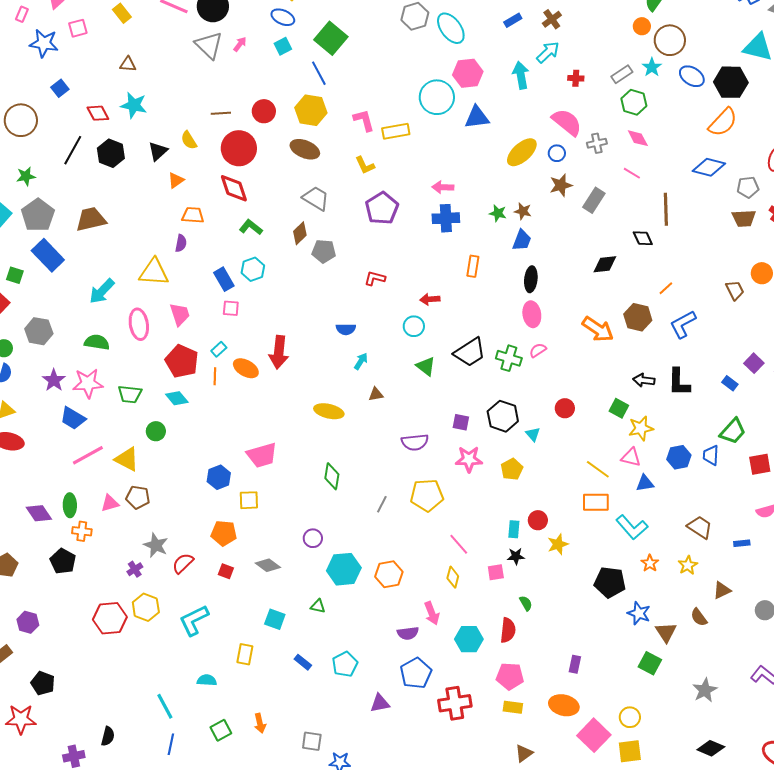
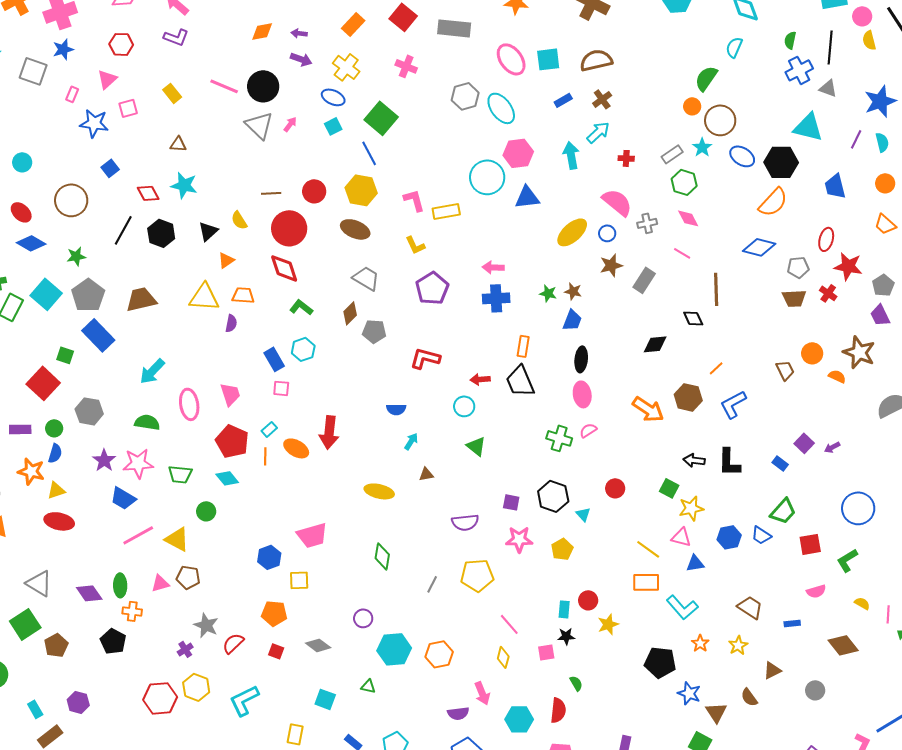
yellow triangle: (154, 272) -> (204, 297), moved
red L-shape: (375, 278) -> (425, 358), size x1.4
black trapezoid: (470, 352) -> (520, 381), moved, turned 100
blue trapezoid: (711, 455) -> (761, 535), turned -60

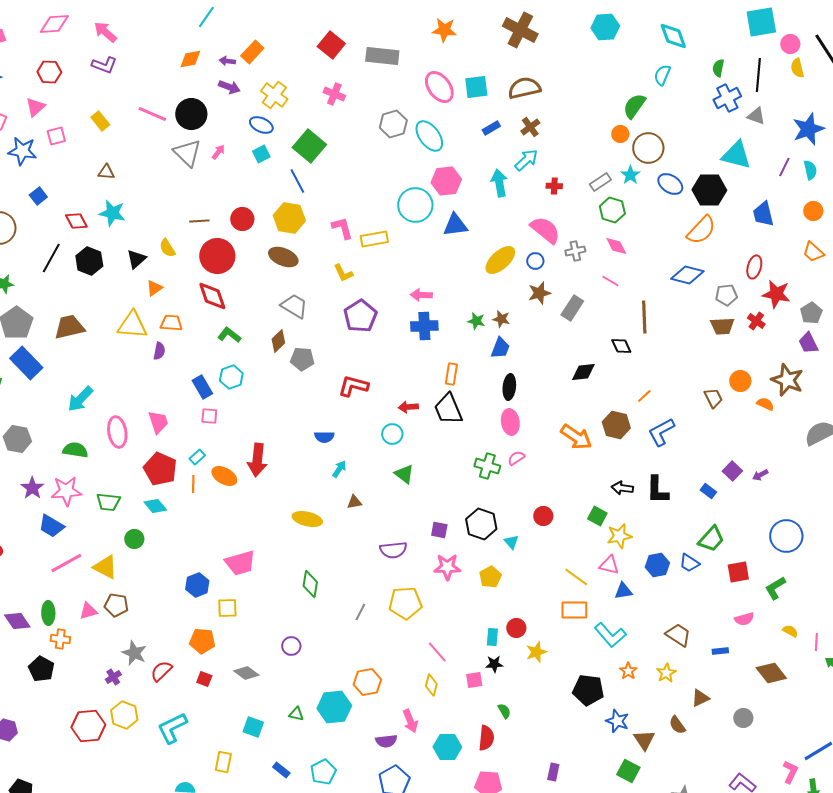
orange rectangle: (353, 24) -> (252, 52), moved
cyan hexagon: (394, 649) -> (334, 707), moved

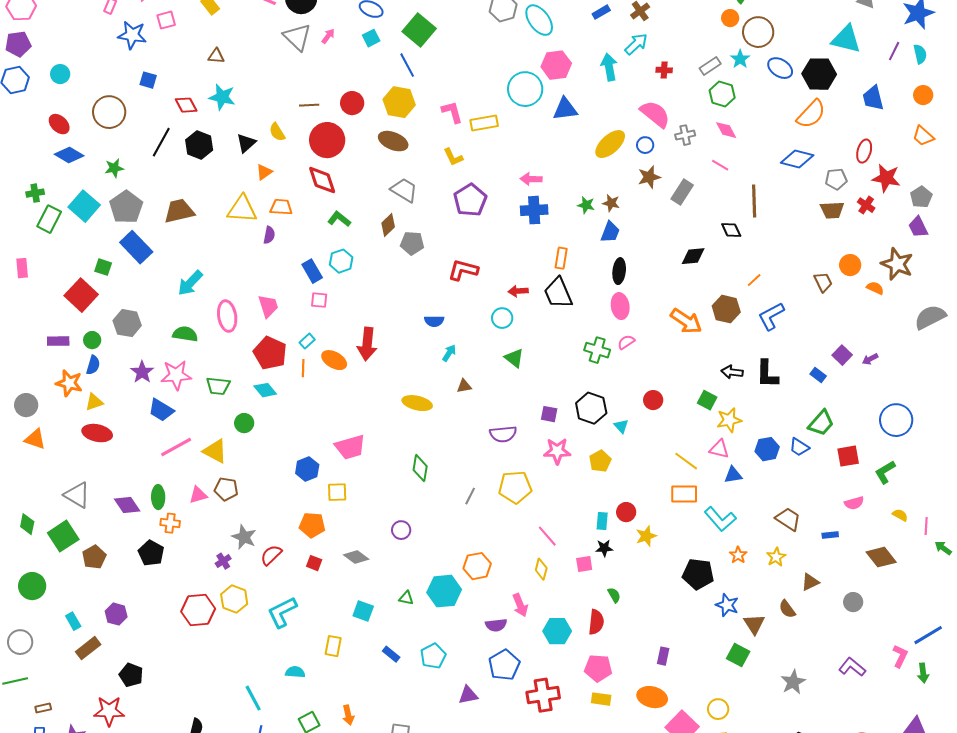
blue square: (38, 196) -> (148, 80), turned -36

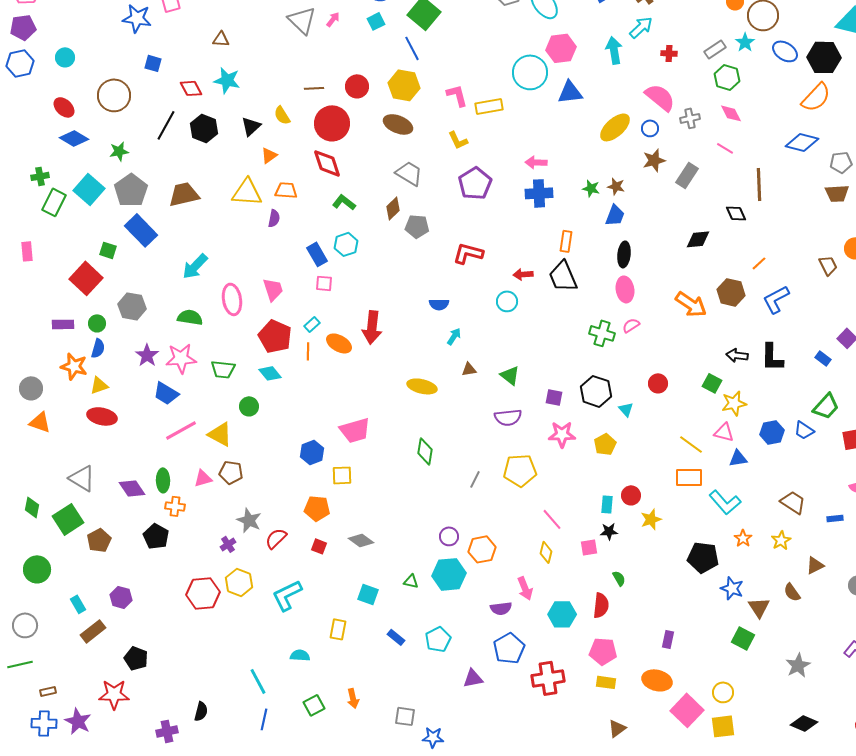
green triangle: (514, 358) -> (510, 375), moved
purple circle: (401, 530) -> (449, 536), moved

